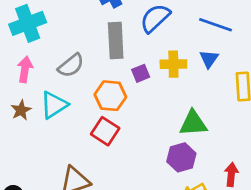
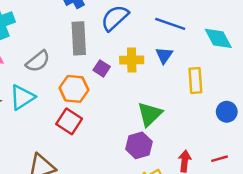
purple square: (141, 73) -> (102, 68), turned -35
green triangle: (193, 123) -> (150, 114), turned -40

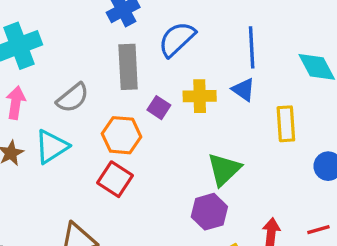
blue line: (170, 24) -> (252, 47), turned 68
blue triangle: (164, 55) -> (244, 90), turned -30

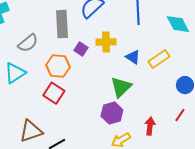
blue triangle: (244, 90) -> (133, 57), moved
yellow rectangle: (286, 124) -> (159, 59), turned 60
red line: (318, 230) -> (180, 115), moved, turned -40

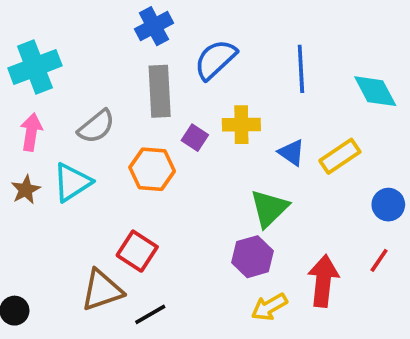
red square: (54, 93) -> (137, 251), moved
red arrow: (150, 126) -> (323, 281), size x1.5

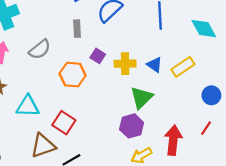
gray rectangle: (160, 91) -> (77, 29), size x0.6
yellow cross: (241, 125) -> (125, 64), moved
cyan triangle: (72, 182) -> (28, 106), moved, turned 35

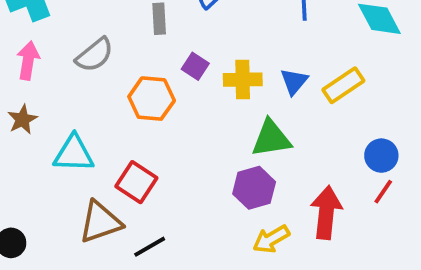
blue triangle: (155, 65) -> (294, 81), turned 35
blue circle: (211, 95) -> (381, 156), moved
green triangle: (141, 97) -> (271, 138), turned 35

